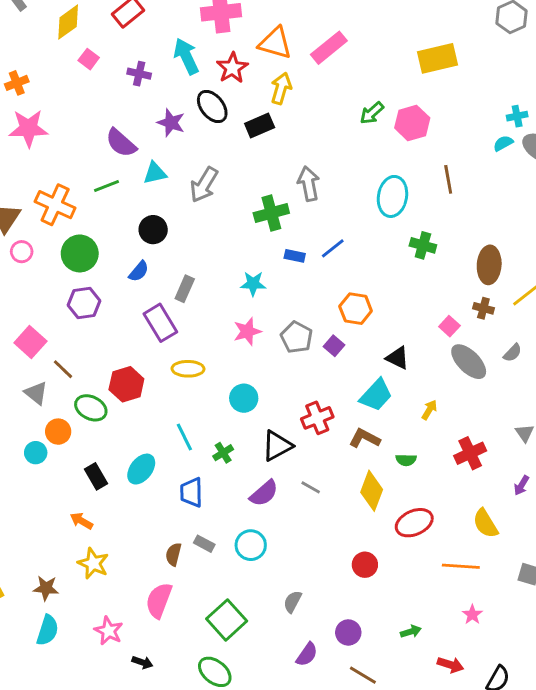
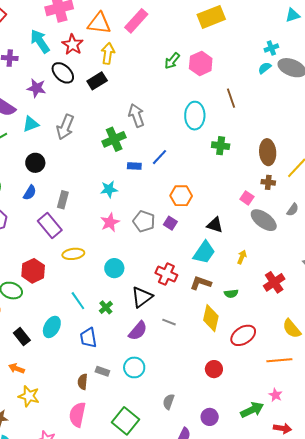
red cross: (317, 418) -> (166, 274), turned -35
pink star: (472, 615) -> (275, 395), moved
green arrow: (411, 632) -> (252, 410), size x1.6

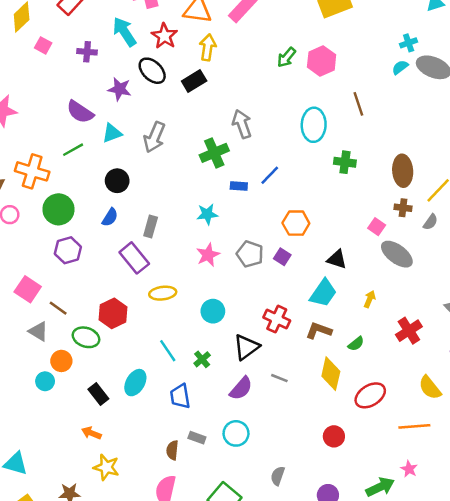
gray semicircle: (293, 210) -> (430, 222), moved
green semicircle: (231, 293) -> (356, 344), turned -32

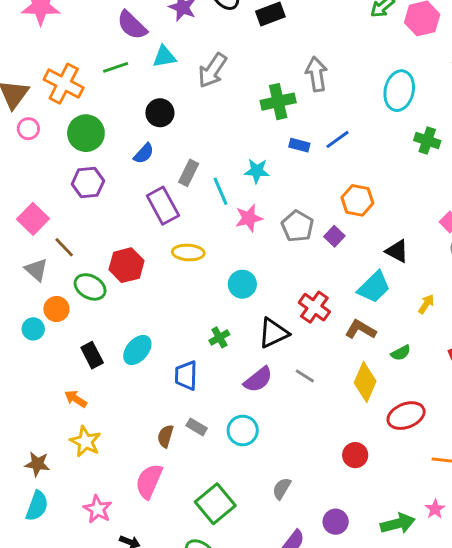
cyan line: (168, 351) -> (221, 191), moved

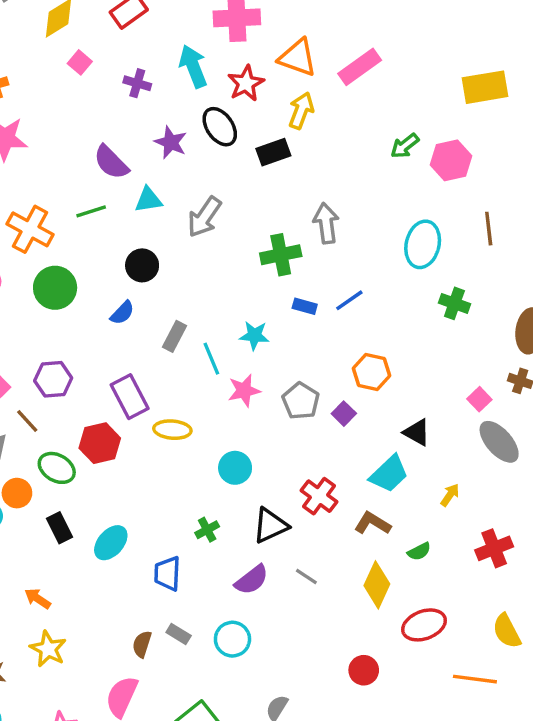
purple hexagon: (88, 183) -> (53, 379), moved
purple rectangle: (163, 206) -> (130, 397), moved
black rectangle: (92, 355) -> (60, 528), moved

